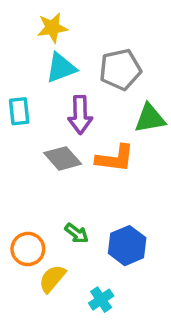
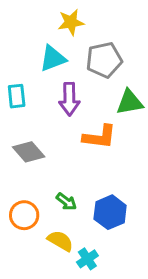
yellow star: (52, 28) -> (71, 22), moved
gray diamond: (63, 158) -> (29, 152), moved
yellow semicircle: (52, 279) -> (60, 241), moved, turned 80

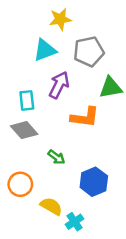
cyan rectangle: (17, 96) -> (27, 100), moved
purple arrow: (69, 99) -> (59, 85), turned -152
green arrow: (66, 202) -> (56, 157), moved

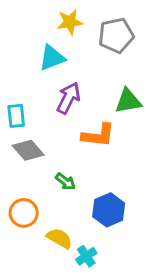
gray pentagon: (89, 51) -> (116, 35), moved
cyan rectangle: (27, 100) -> (16, 116), moved

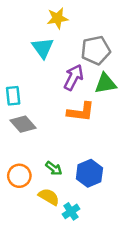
gray pentagon: (116, 35) -> (96, 50), moved
cyan triangle: (52, 58) -> (43, 48), turned -45
purple arrow: (68, 98) -> (73, 77), moved
green arrow: (65, 182) -> (54, 168), moved

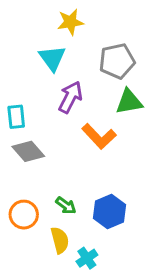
purple arrow: (73, 77) -> (70, 97), moved
orange L-shape: (81, 112) -> (99, 136), turned 40
yellow semicircle: (49, 197) -> (60, 240), turned 45

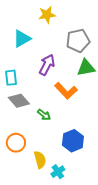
cyan triangle: (52, 58) -> (22, 39), moved, turned 36
green arrow: (66, 206) -> (44, 115), moved

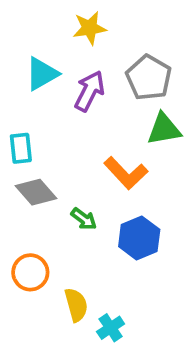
gray pentagon: (78, 41) -> (149, 78), turned -30
purple arrow: (47, 65) -> (90, 91), moved
blue hexagon: (73, 141) -> (139, 238), moved

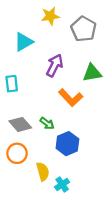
gray pentagon: (149, 78) -> (84, 29), moved
purple arrow: (90, 91) -> (55, 65), moved
gray diamond: (36, 192) -> (20, 124), moved
blue hexagon: (139, 238) -> (67, 144), moved

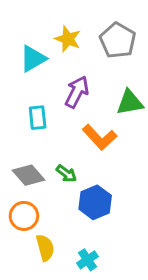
yellow star: (50, 16) -> (68, 39), moved, turned 30
cyan rectangle: (12, 84) -> (38, 118), moved
yellow semicircle: (43, 172) -> (45, 248), moved

